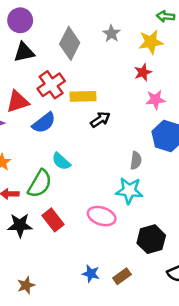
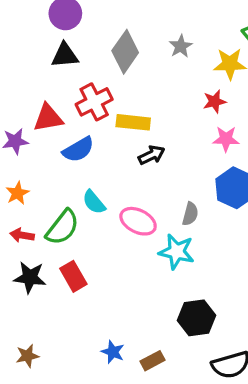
pink ellipse: (102, 216) -> (138, 221), moved

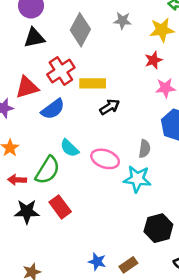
gray star: (181, 46) -> (122, 21), turned -30

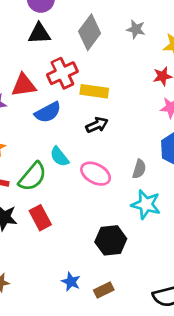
black arrow: (110, 107) -> (97, 125), moved
cyan star: (137, 179) -> (146, 204), moved
black hexagon: (158, 228) -> (111, 240), moved

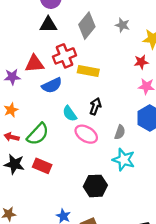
black arrow: (97, 125) -> (95, 106), moved, turned -49
cyan semicircle: (59, 157) -> (70, 114), moved
red rectangle: (40, 218) -> (42, 166), turned -42

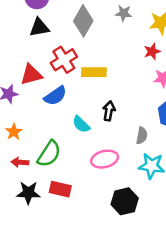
pink ellipse: (86, 134) -> (105, 159), moved, turned -35

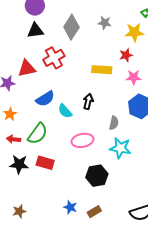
yellow rectangle: (94, 72) -> (102, 70), moved
blue semicircle: (55, 96) -> (45, 99), moved

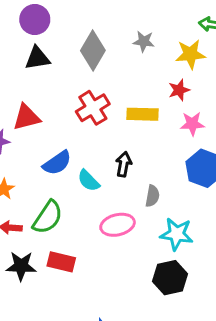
red cross: (54, 58) -> (93, 108), moved
gray semicircle: (114, 123) -> (152, 196), moved
black hexagon: (97, 176) -> (170, 278), moved

